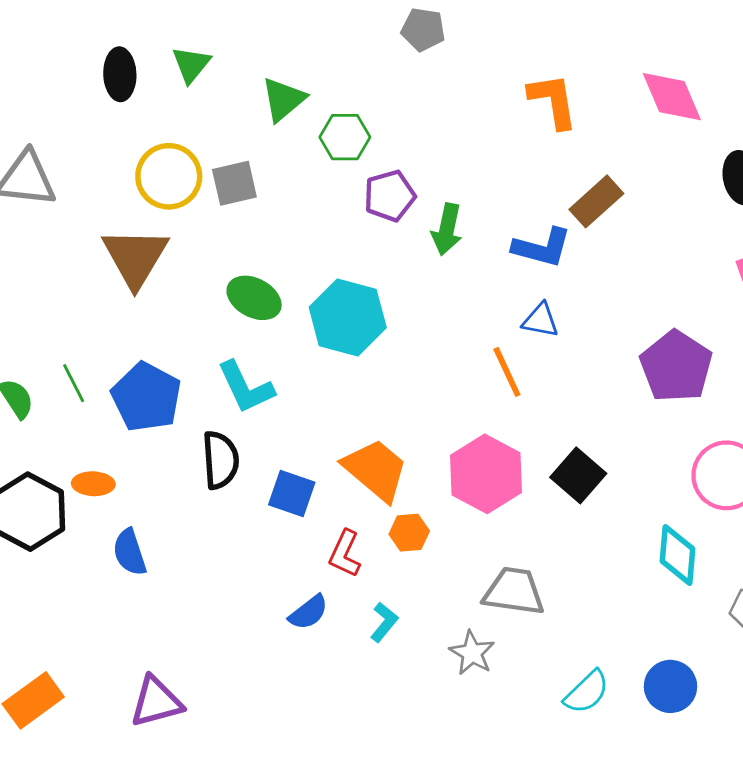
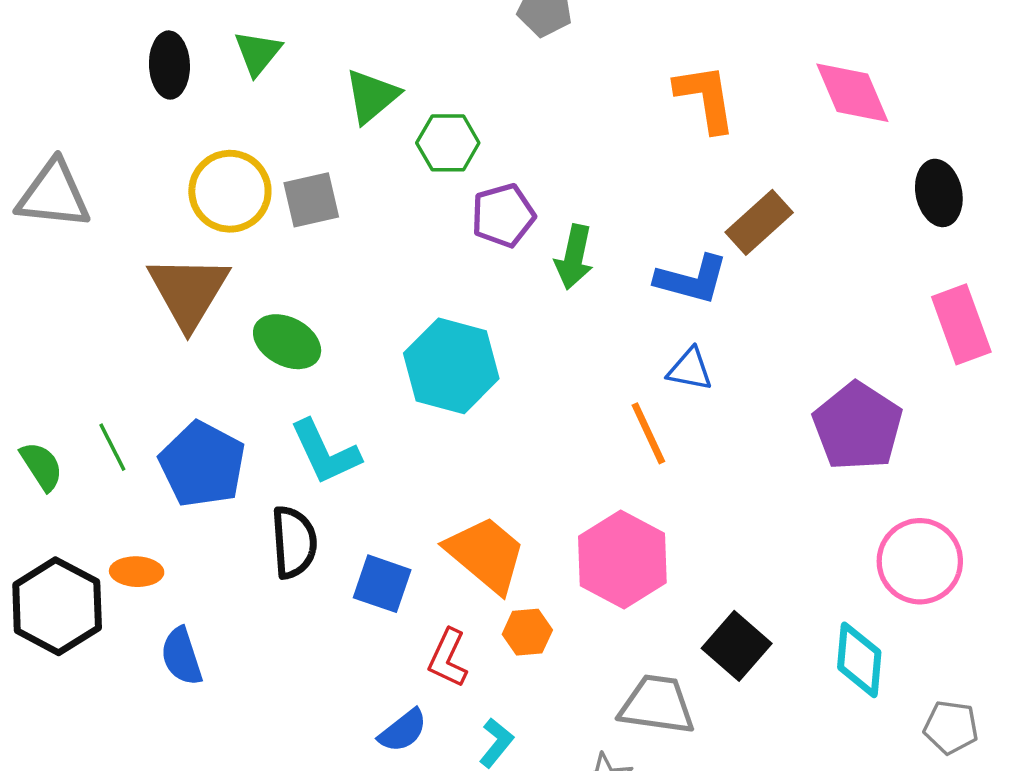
green ellipse: (254, 298) -> (287, 342), moved
black square: (578, 475) -> (737, 646), moved

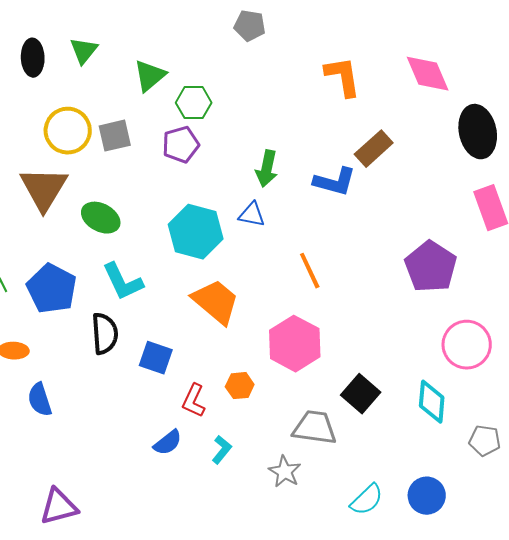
black ellipse: (939, 193) -> (478, 132), size x1.4
purple pentagon: (503, 215) -> (181, 145), moved
blue triangle: (690, 369) -> (252, 215), moved
orange trapezoid: (486, 554) -> (216, 302), moved

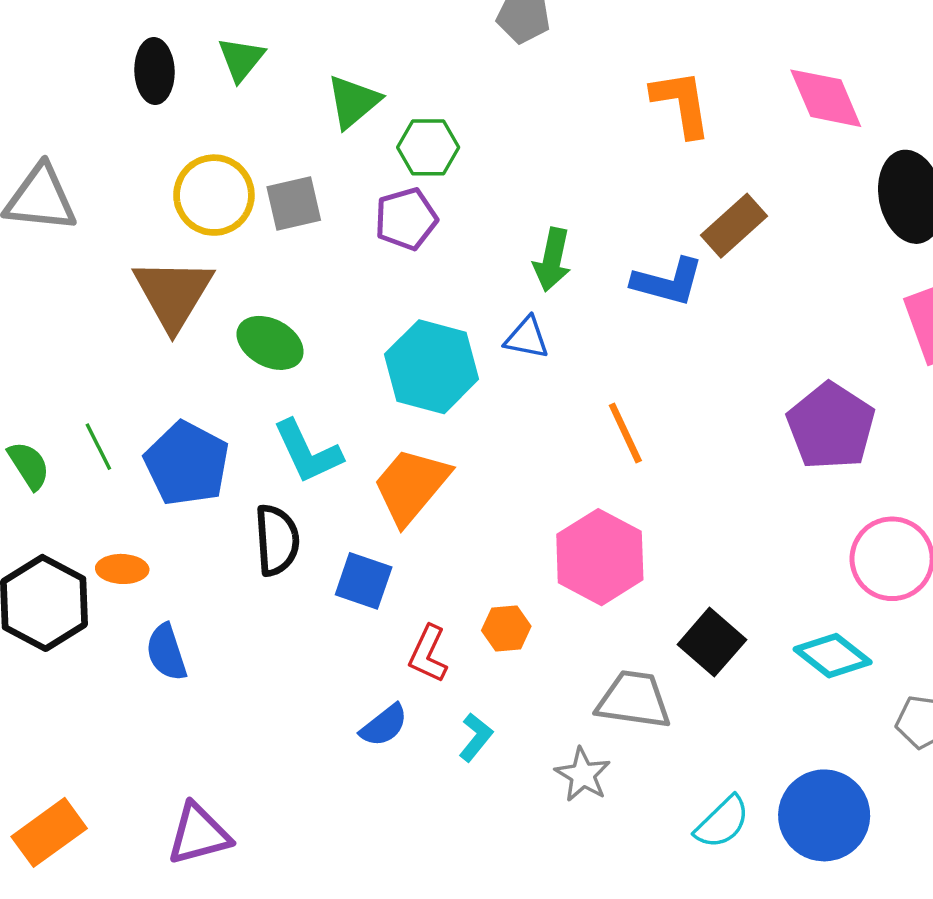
orange trapezoid: (216, 302) -> (411, 486), moved, turned -90
cyan diamond: (432, 402) -> (833, 656), turned -57
blue circle: (427, 496) -> (824, 815), size x1.4

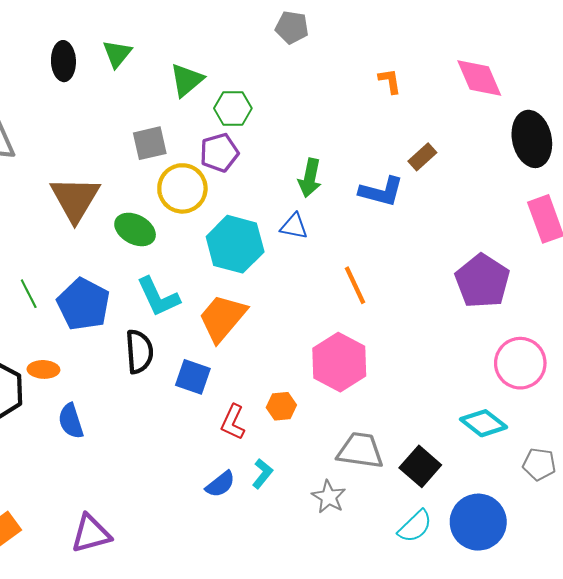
orange L-shape: (681, 103) -> (390, 81), size x0.6
yellow circle: (214, 195) -> (182, 188), moved
brown rectangle: (734, 226) -> (422, 157), size x0.7
black square: (712, 642) -> (420, 466), moved
blue semicircle: (384, 725) -> (220, 484), moved

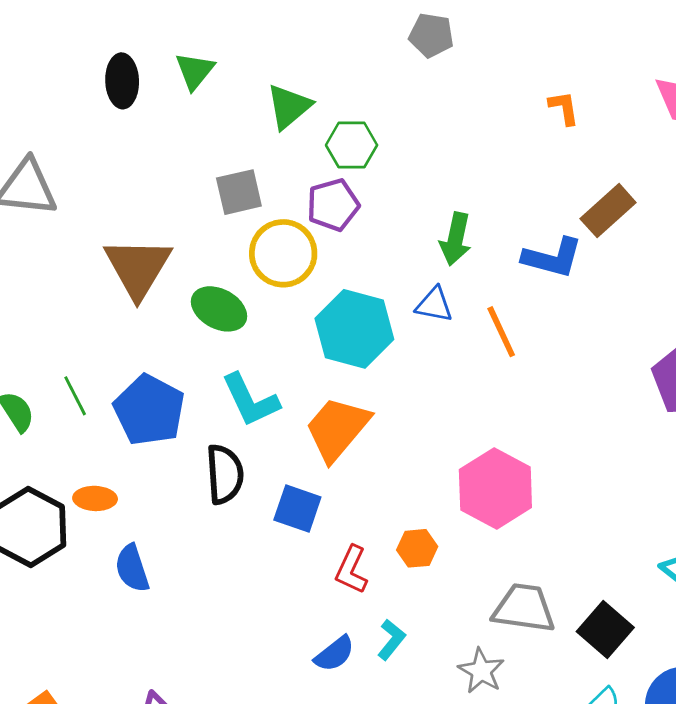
brown rectangle: (422, 157) -> (608, 211), size x1.4
orange line: (355, 285) -> (501, 332), moved

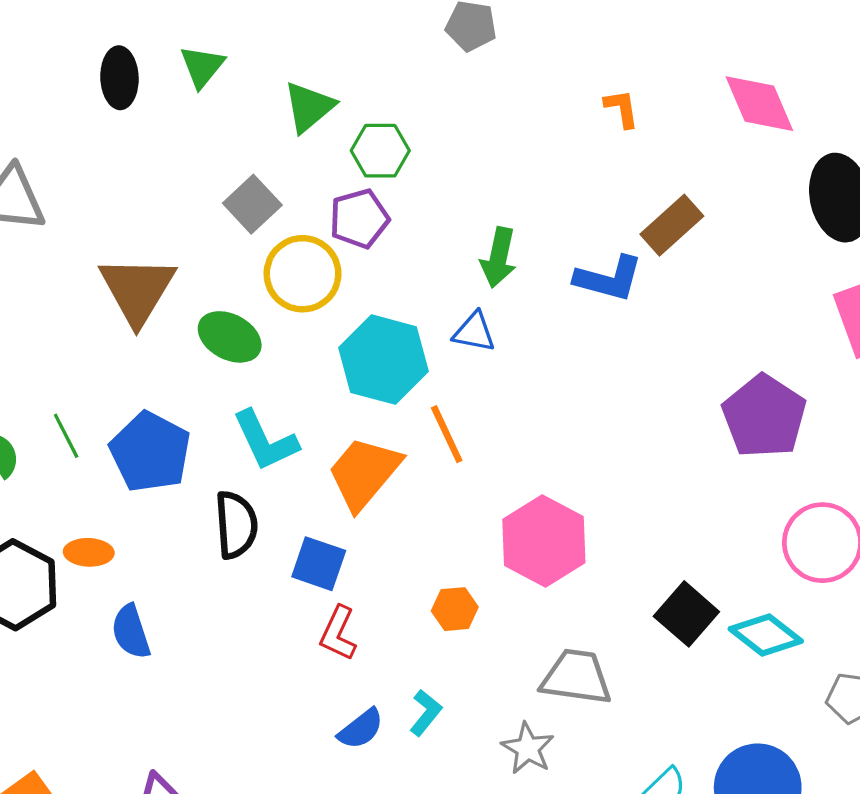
gray square: (239, 192) -> (252, 204), turned -30
orange line: (501, 332) -> (447, 434), moved
red L-shape: (352, 570) -> (338, 633), moved
black square: (605, 630) -> (686, 614), moved

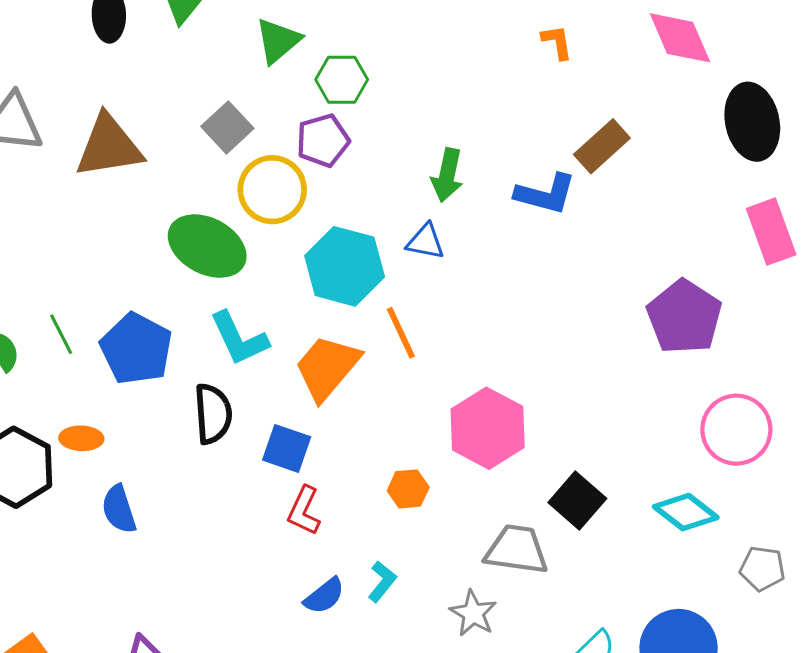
brown triangle: (137, 290) -> (109, 146), moved, turned 50
green ellipse: (230, 337) -> (207, 246), size x1.4
black square: (686, 614) -> (577, 500), moved

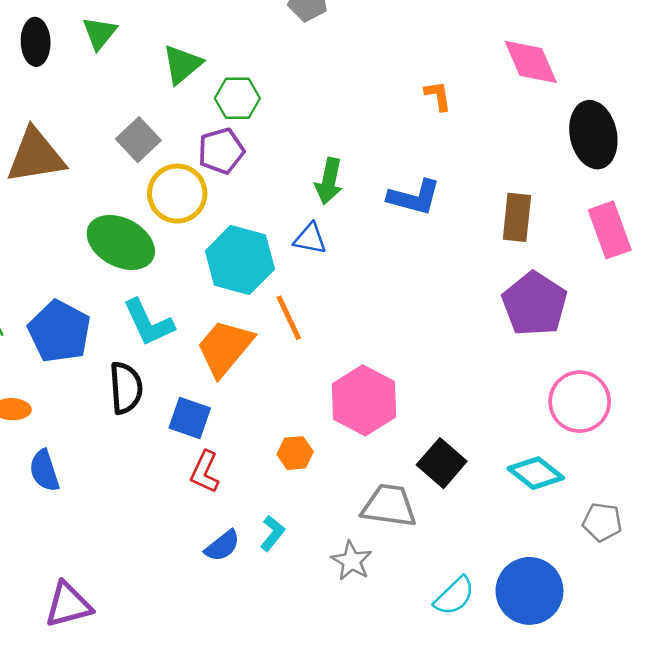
orange L-shape: (557, 42) -> (438, 96), moved
brown rectangle: (602, 146) -> (517, 217), moved, turned -42

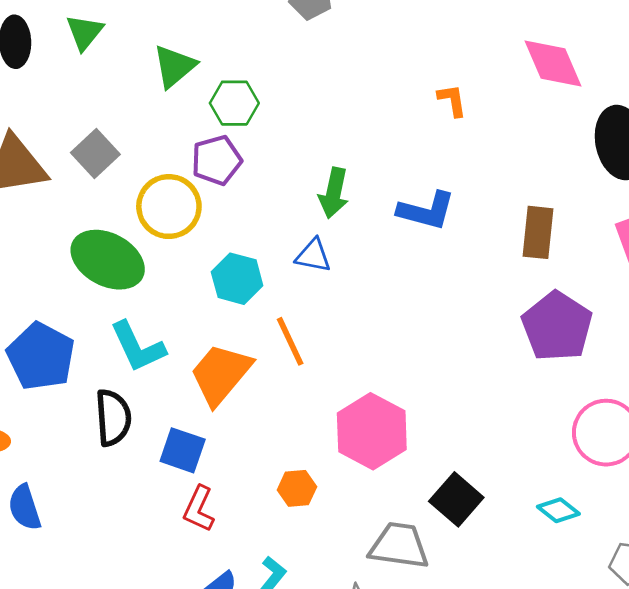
gray square: (138, 140) -> (95, 153), moved
cyan hexagon: (240, 260) -> (237, 279), size x0.7
cyan diamond: (536, 473) -> (558, 510), size x0.7

